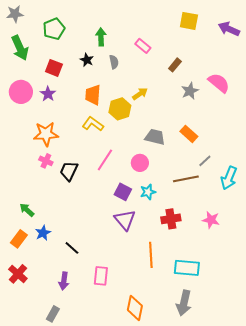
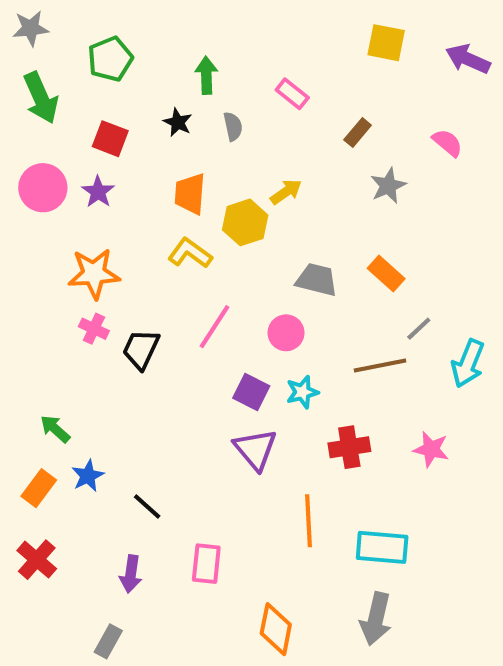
pink semicircle: (219, 83) -> (447, 143), moved, size x0.7

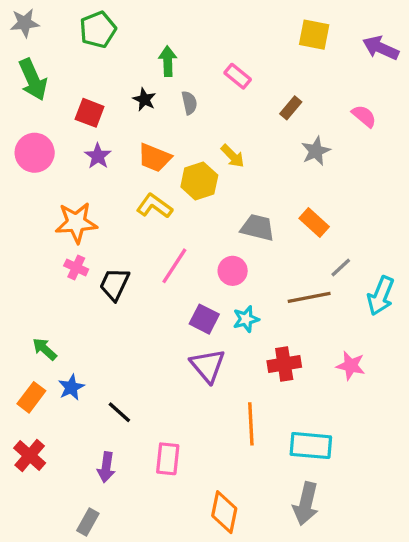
green pentagon: (110, 59) -> (98, 30), moved
purple star: (98, 192) -> (98, 156), moved
yellow arrow: (286, 192) -> (233, 156), turned 80
orange trapezoid: (190, 194) -> (154, 158), turned -72

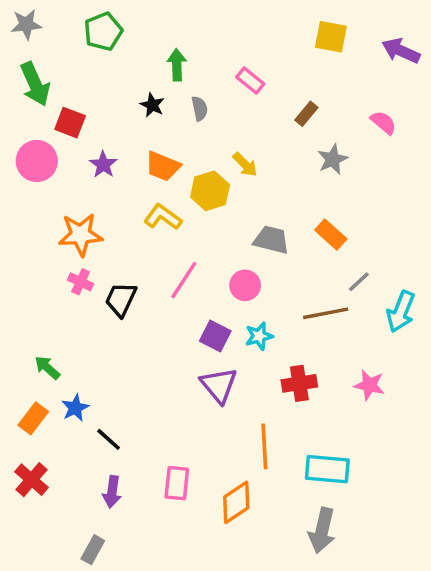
red square: (90, 113) -> (70, 123), moved
black line: (119, 412) -> (109, 439), moved
orange diamond: (224, 512) -> (236, 502), moved, turned 45

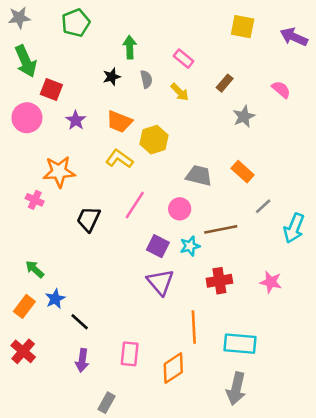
black star: (152, 105) -> (112, 77), turned 30
yellow arrow: (245, 165) -> (180, 92), moved
pink cross: (81, 282) -> (35, 200), moved
brown line: (326, 313) -> (221, 229), moved
gray rectangle: (93, 550) -> (107, 403), moved

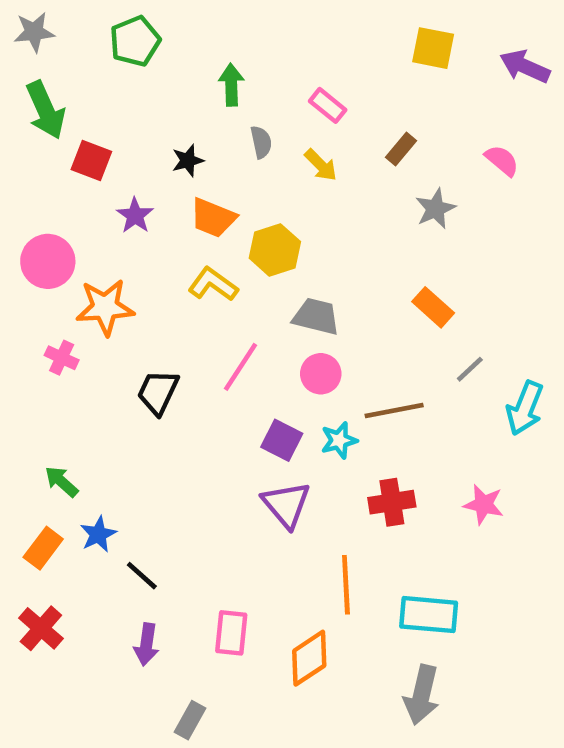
black star: (112, 77) -> (188, 160), moved
pink circle: (27, 118) -> (48, 261), moved
gray trapezoid: (199, 176) -> (316, 316), moved

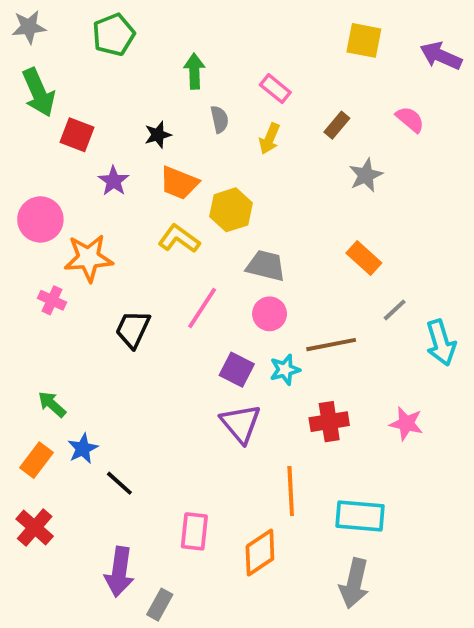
pink semicircle: (502, 160) -> (410, 119), moved
yellow arrow: (321, 165) -> (270, 139), turned 68
cyan arrow: (525, 408) -> (441, 343), turned -39
purple arrow: (146, 644) -> (119, 572), moved, size x1.4

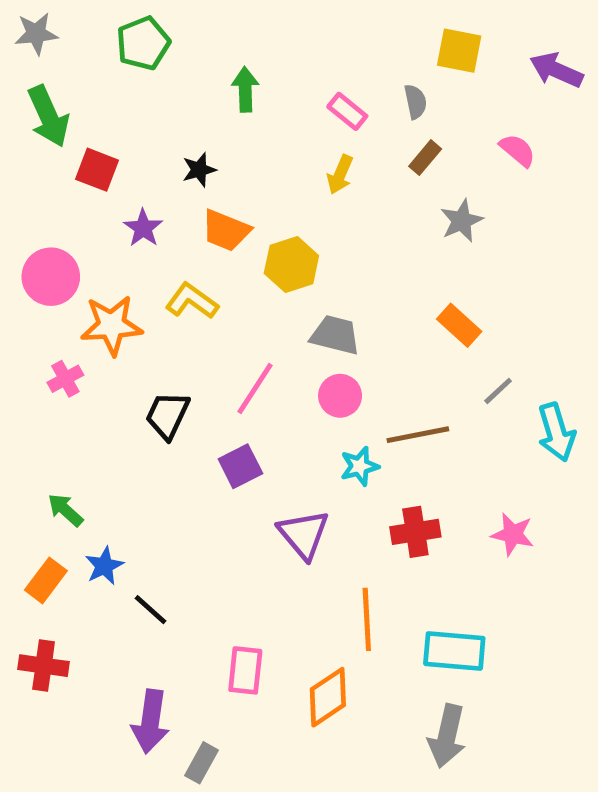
gray semicircle: (219, 119) -> (415, 102), moved
yellow L-shape: (179, 239) -> (192, 301), moved
pink cross: (52, 300) -> (65, 379), turned 36
purple square: (237, 370) -> (240, 466), moved, turned 36
red cross: (35, 528) -> (44, 666), turned -33

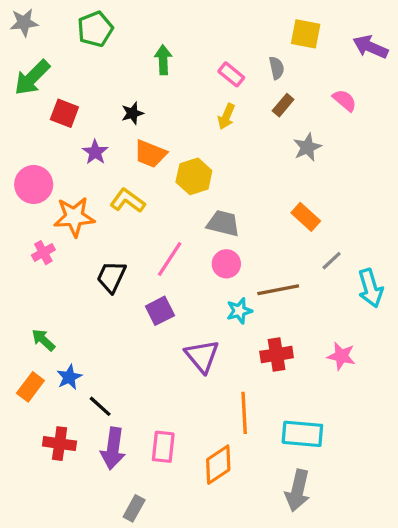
green arrow: (48, 116) -> (32, 78), turned 69
red cross: (44, 666) -> (60, 444), moved
purple arrow: (150, 721) -> (113, 448), moved

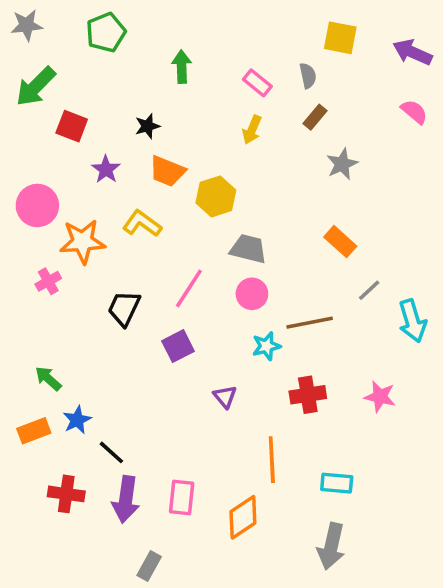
pink semicircle: (345, 100) -> (414, 112), moved
purple triangle: (202, 356) -> (225, 397), size x0.6
orange rectangle: (30, 387) -> (34, 431), turned 32
cyan rectangle: (302, 434) -> (337, 483), size x0.7

